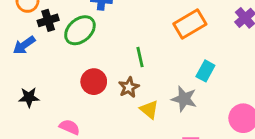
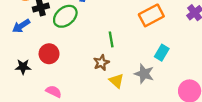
red circle: (94, 82) -> (49, 54), moved

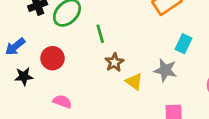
blue arrow: (21, 26) -> (15, 47), moved
green line: (111, 39) -> (100, 34), moved

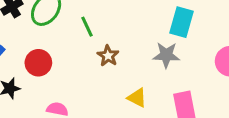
cyan rectangle: (183, 44) -> (181, 22), size x1.4
yellow triangle: (134, 82) -> (137, 98), moved

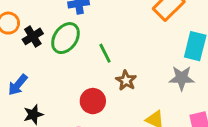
red circle: (38, 63) -> (93, 101), moved

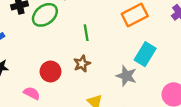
green line: (105, 53) -> (86, 33), moved

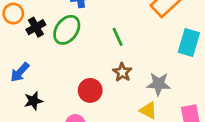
gray star: (126, 76) -> (159, 84), moved

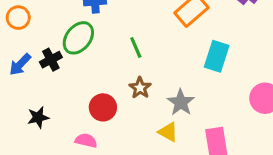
black cross: (36, 27) -> (51, 60), moved
blue arrow: (20, 72) -> (20, 64), moved
gray star: (159, 84) -> (181, 102), turned 30

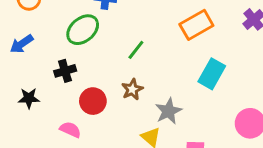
green line: (136, 48) -> (136, 50), turned 50
black cross: (51, 60) -> (65, 71), moved

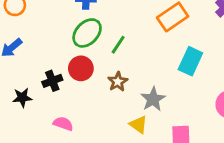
green ellipse: (83, 30) -> (87, 33), moved
black cross: (65, 71) -> (52, 81), moved
red circle: (93, 101) -> (81, 68), moved

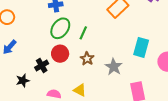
cyan rectangle: (190, 61) -> (141, 47), moved
yellow triangle: (139, 125) -> (80, 90), moved

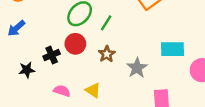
cyan rectangle: (141, 47) -> (173, 49), turned 66

